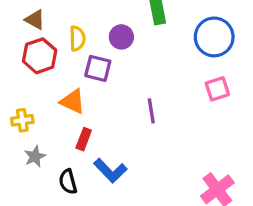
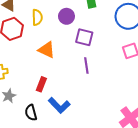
purple square: (98, 68) -> (84, 37), moved
orange triangle: (73, 101) -> (47, 50), moved

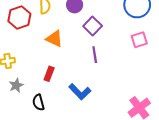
purple square: (84, 37) -> (93, 26), turned 30
blue L-shape: (59, 105) -> (80, 92), moved

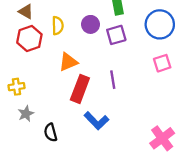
purple square: (93, 26) -> (116, 35), moved, turned 30
orange triangle: (54, 39) -> (68, 62), turned -48
red rectangle: (49, 74) -> (80, 89), moved, size x1.6

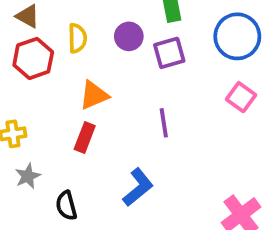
pink square: (162, 63) -> (241, 97), turned -36
red rectangle: (80, 89) -> (85, 138), moved, size x0.7
blue L-shape: (96, 121) -> (138, 187), turned -85

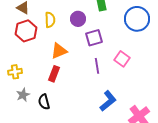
purple square: (169, 53) -> (94, 38), moved
pink square: (241, 97) -> (122, 59), moved
blue L-shape: (138, 187) -> (108, 101), moved
black semicircle: (66, 206) -> (44, 102), moved

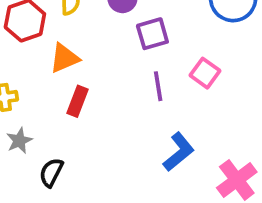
orange triangle: (59, 51) -> (64, 58), moved
black semicircle: (44, 102) -> (51, 172), moved, turned 42

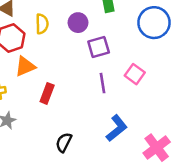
orange triangle: (64, 58) -> (25, 66), moved
black semicircle: (51, 172) -> (64, 142), moved

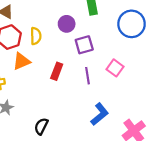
yellow semicircle: (42, 24) -> (36, 36), moved
red rectangle: (47, 93) -> (57, 71), moved
black semicircle: (64, 142) -> (41, 126), moved

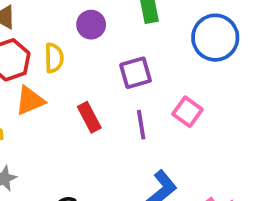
purple circle: (67, 24) -> (91, 25), moved
red rectangle: (57, 71) -> (89, 117), turned -49

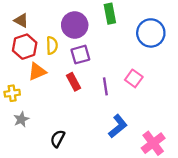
purple circle: (91, 25) -> (75, 25), size x1.5
purple square: (136, 73) -> (80, 55), moved

